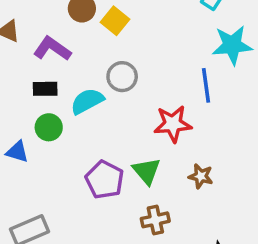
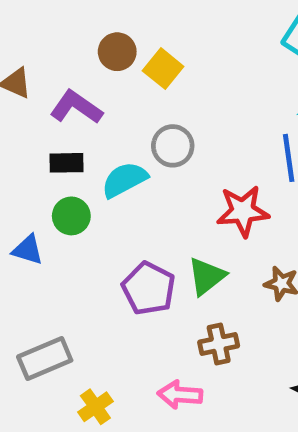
green triangle: (147, 171) -> (207, 276), turned 32

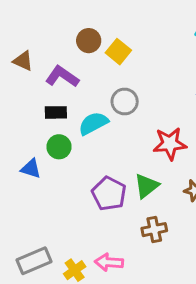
gray rectangle: (45, 358) -> (34, 261), moved
pink arrow: (180, 395) -> (109, 262), moved

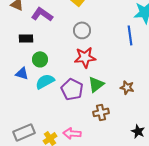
black rectangle: (56, 112) -> (26, 38), moved
cyan semicircle: (93, 123) -> (45, 81), moved
red star: (170, 144) -> (85, 57), moved

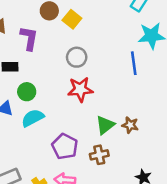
purple L-shape: (42, 14) -> (29, 38), turned 65
green triangle: (96, 84) -> (105, 125), moved
purple pentagon: (72, 89) -> (65, 146), moved

